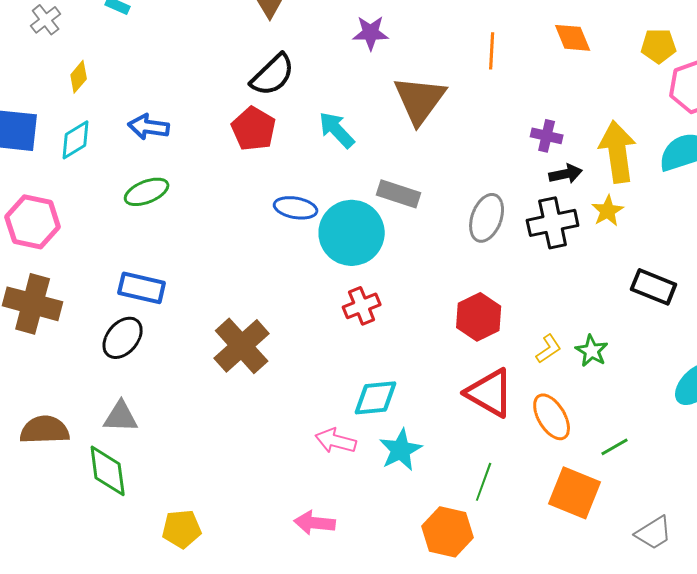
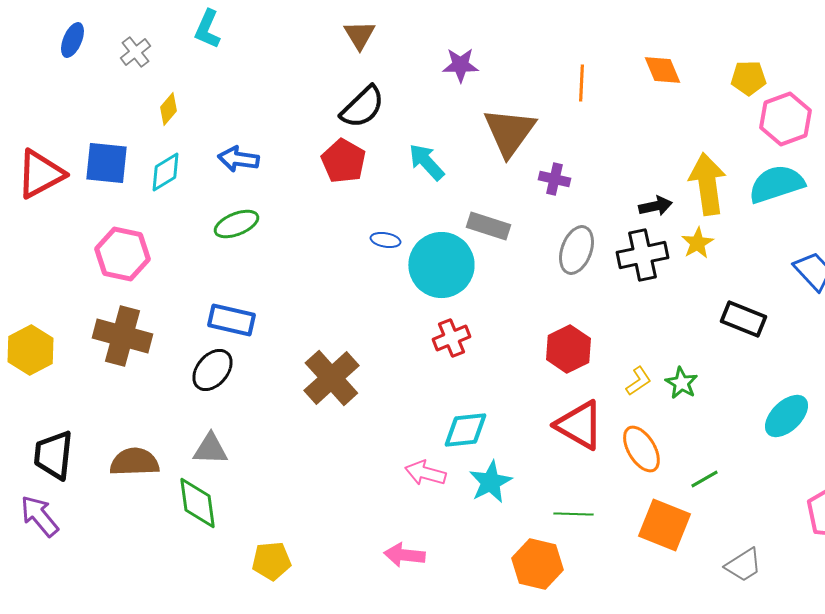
purple cross: (547, 136) -> (554, 179), moved
blue ellipse: (296, 208) -> (385, 240), size x0.7
green line: (484, 482) -> (573, 514), turned 72

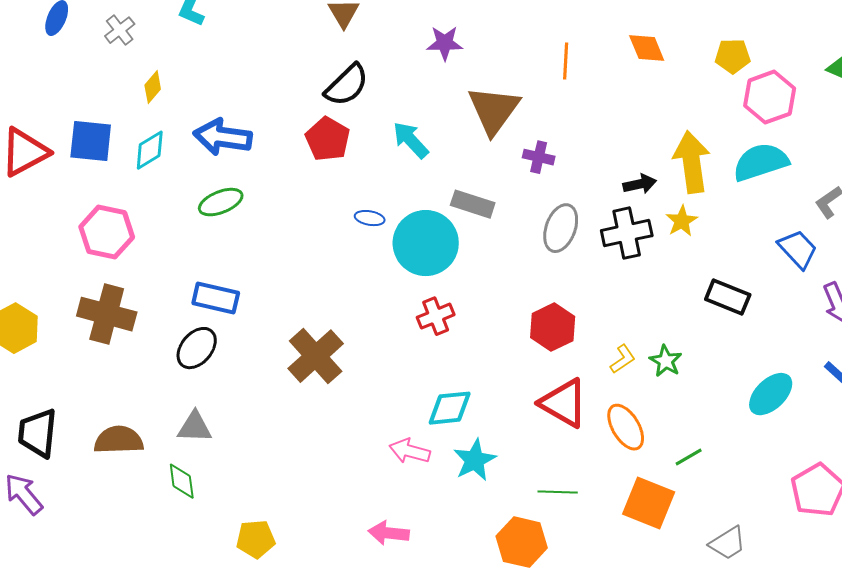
blue arrow: (238, 159) -> (223, 137), size x1.4
green diamond: (197, 503) -> (182, 481), size x0.7

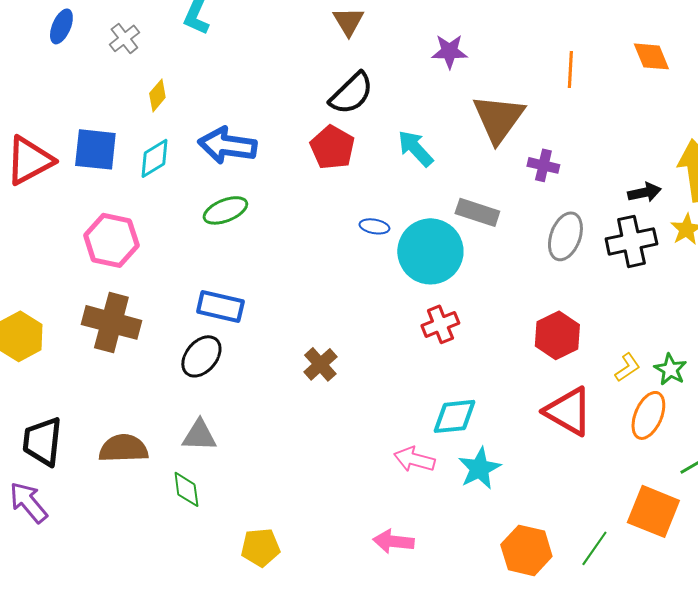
brown cross: (316, 356) -> (320, 364), size x0.6
orange ellipse: (626, 427) -> (648, 415), moved, turned 54
green line: (558, 492) -> (594, 548), moved, turned -57

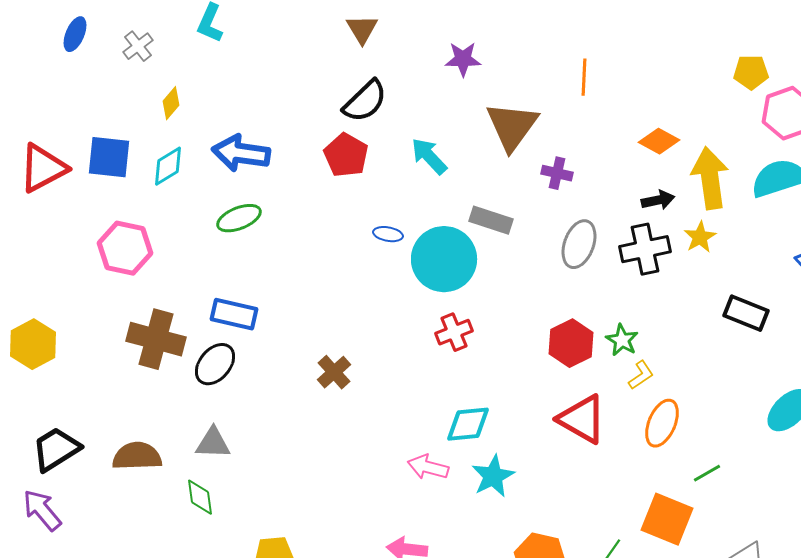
orange diamond: (651, 56) -> (659, 141), moved, turned -39
brown cross: (111, 322) -> (156, 339), moved
green star: (670, 369) -> (622, 340), moved
black trapezoid: (42, 441) -> (56, 449), turned 52

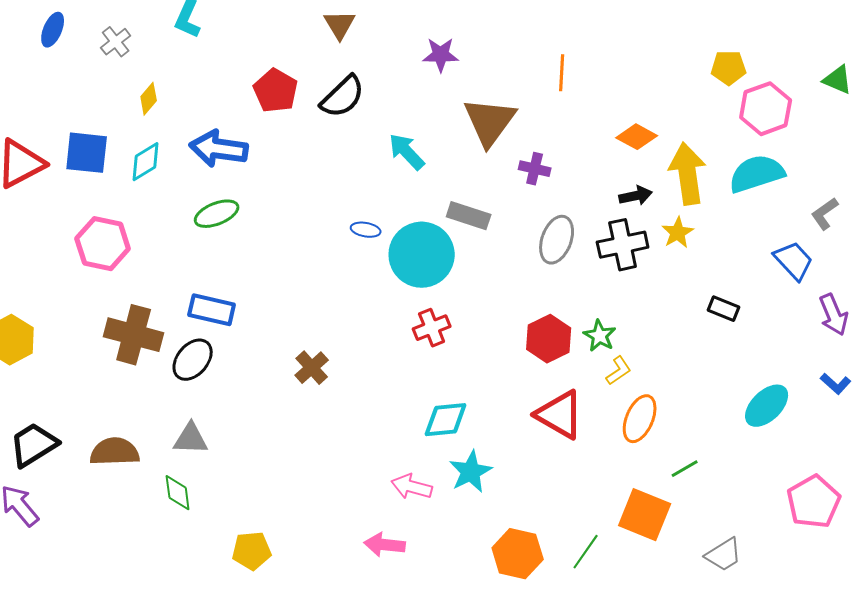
red pentagon: (346, 155) -> (276, 91), moved
black rectangle: (746, 313) -> (724, 309), size x0.7
pink arrow: (428, 467) -> (412, 487), moved

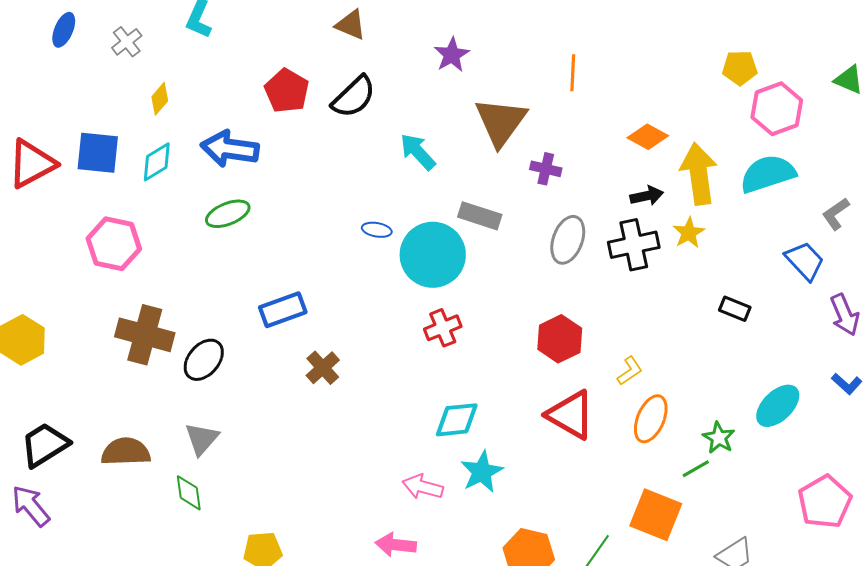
brown triangle: (340, 25) -> (351, 25), turned -36
purple star: (441, 55) -> (452, 55), turned -30
blue rectangle: (212, 310) -> (283, 310), moved, turned -33
green star: (600, 336) -> (719, 438), moved
gray triangle: (191, 439) -> (202, 439), turned -51

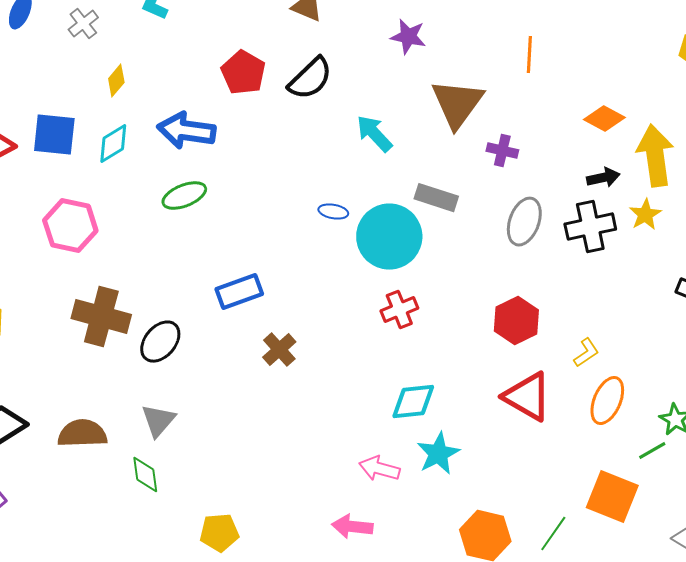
purple star: (452, 55) -> (408, 37), turned -30

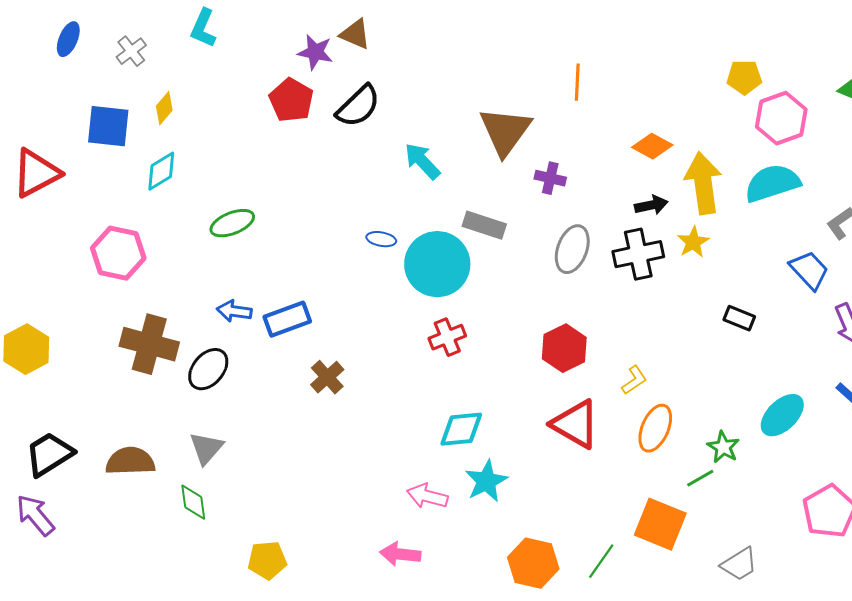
purple star: (408, 37) -> (315, 52), moved
blue arrow: (186, 131) -> (234, 311), moved, size x0.6
blue square: (54, 135) -> (108, 126), moved

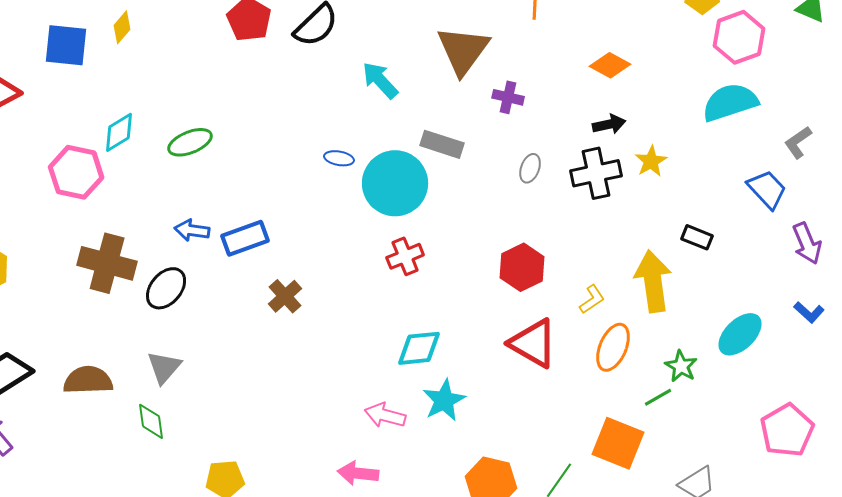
cyan diamond: (161, 171) -> (119, 132), moved
yellow arrow: (703, 183) -> (653, 281), moved
gray ellipse: (572, 249) -> (530, 168), size x0.6

